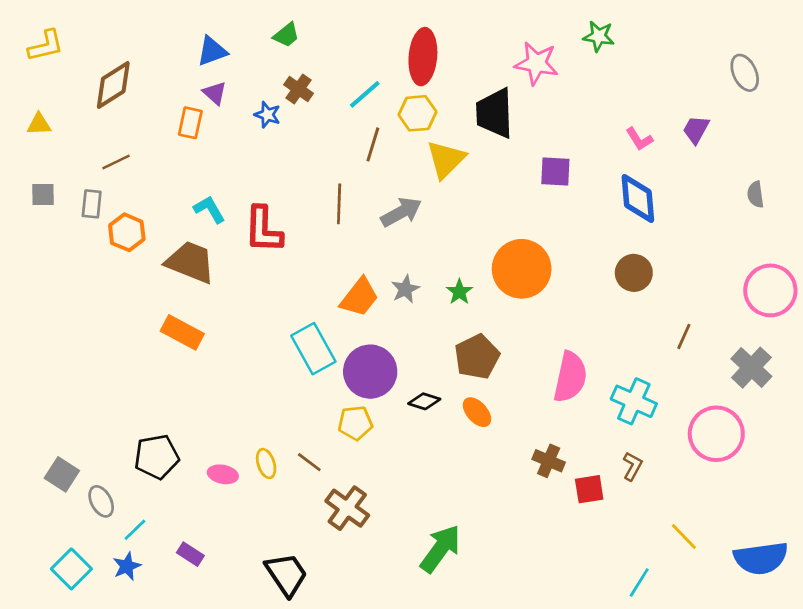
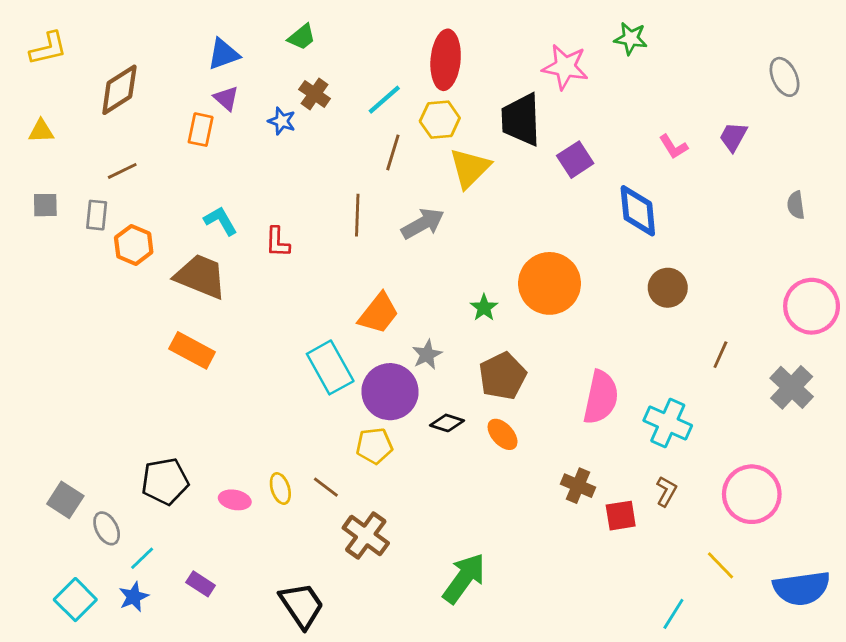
purple square: (555, 171) -> (575, 160), moved, turned -36
blue diamond: (638, 199) -> (638, 211), moved
red L-shape: (263, 230) -> (277, 242), size x0.6
gray star: (405, 289) -> (427, 355), moved
pink circle: (716, 434) -> (752, 494), moved

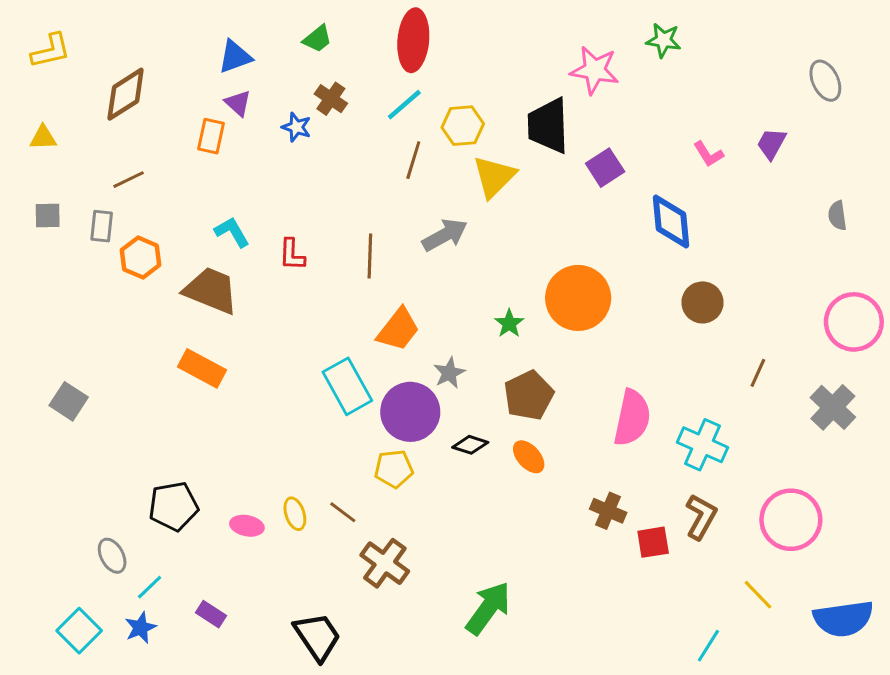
red ellipse: (446, 60) -> (413, 40), moved
brown line: (357, 215) -> (370, 256), moved
brown L-shape: (666, 491) -> (701, 517), size x1.4
gray square: (65, 500) -> (69, 401), moved

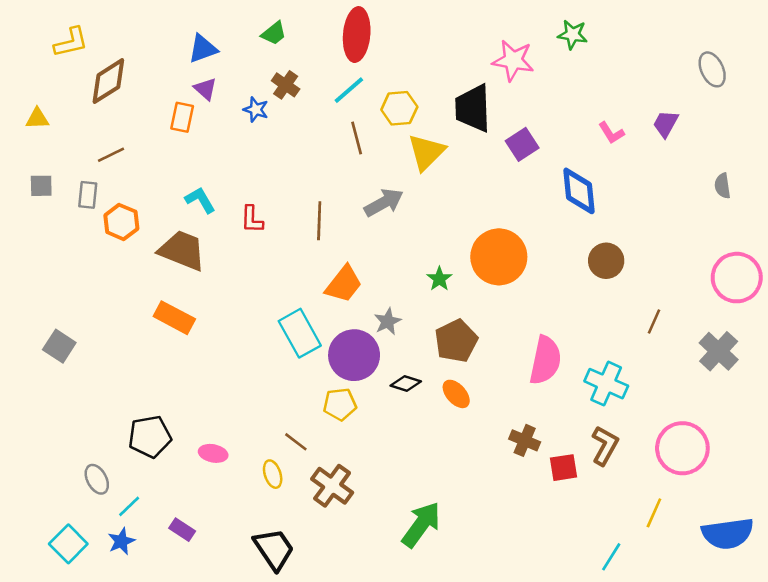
yellow L-shape: (51, 51) -> (71, 42), moved
brown line: (413, 160) -> (357, 138), turned -32
yellow ellipse: (295, 514) -> (273, 474), moved
yellow line: (758, 595) -> (654, 513), turned 68

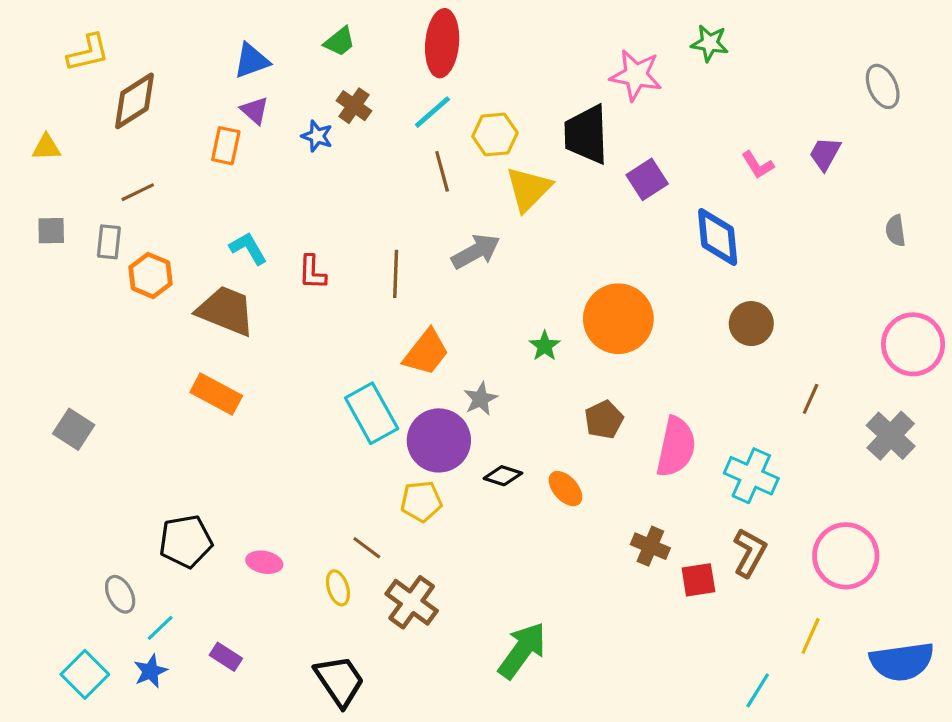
brown pentagon: (456, 341) -> (604, 420), moved, size x0.7

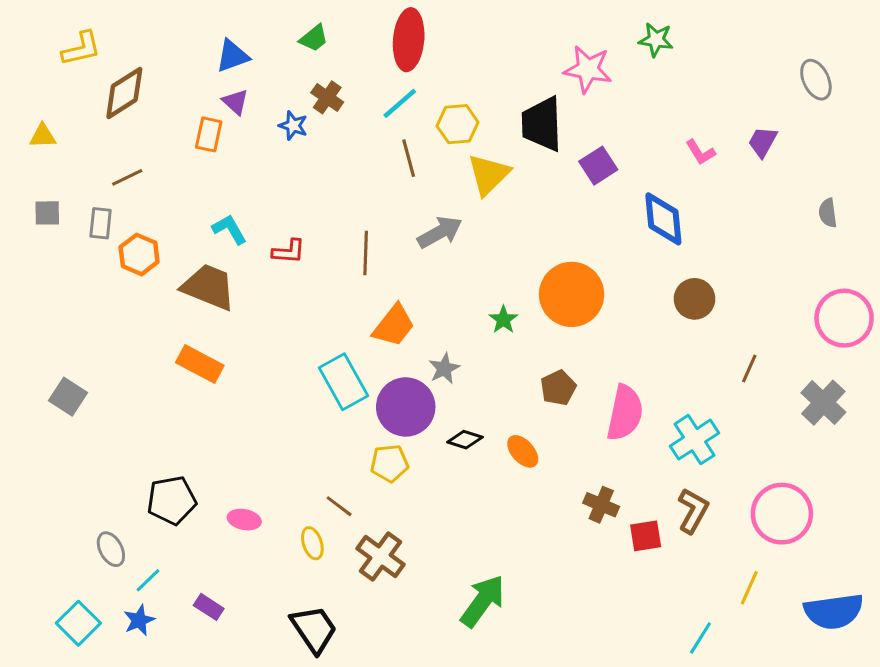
red L-shape: (312, 272) -> (289, 251), turned -88
cyan cross: (751, 476) -> (694, 440), turned 33

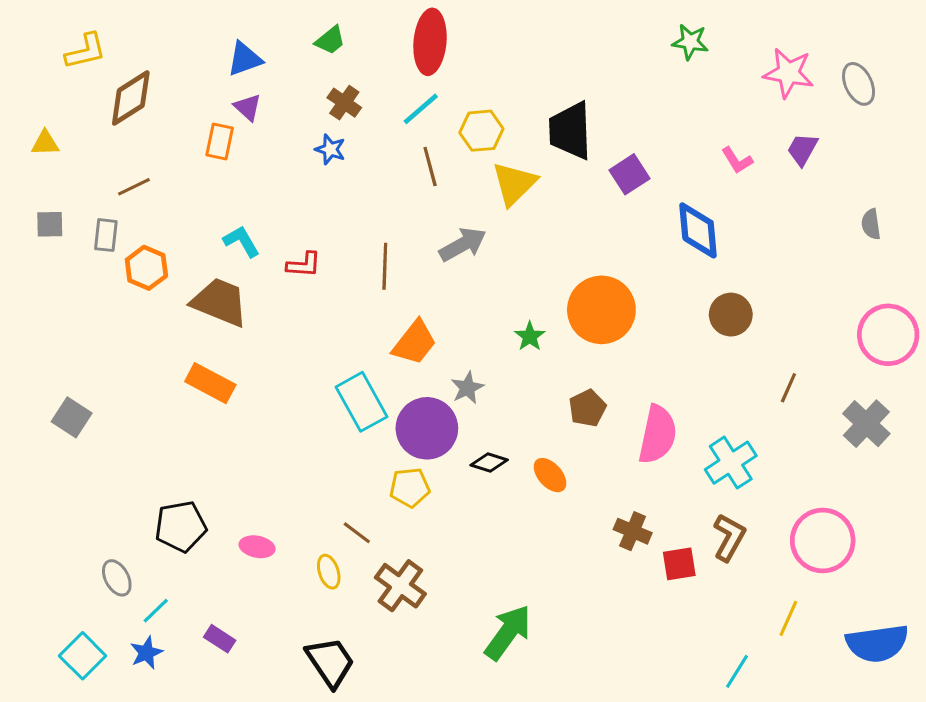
pink star: (588, 69) -> (788, 73), moved
blue star: (293, 126) -> (330, 149), moved

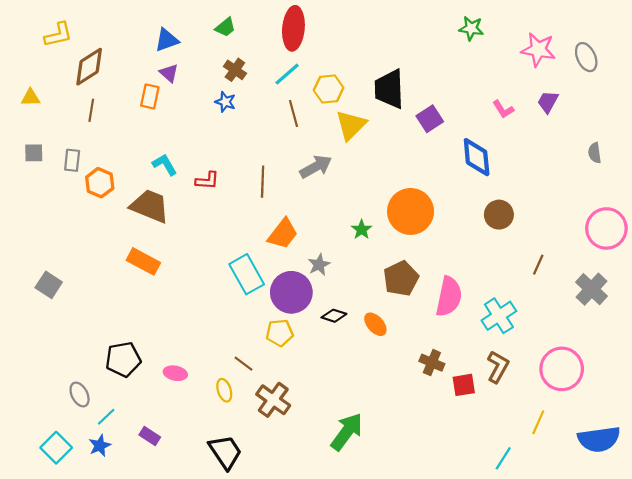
brown line: (134, 187) -> (91, 110), moved, turned -55
brown pentagon: (587, 408) -> (401, 278), size x1.4

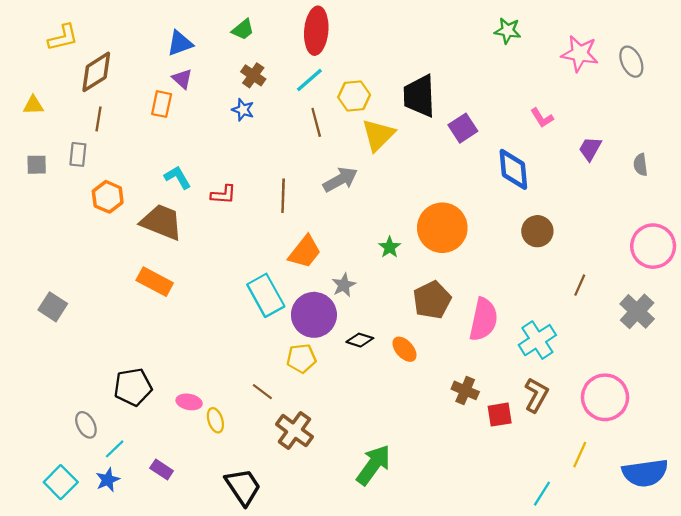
purple trapezoid: (548, 102) -> (590, 149), moved
gray rectangle: (72, 160) -> (78, 154), moved
yellow ellipse: (224, 390) -> (215, 420), moved

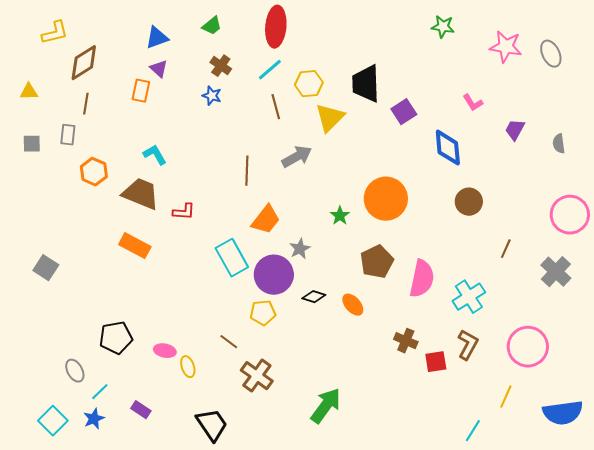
red L-shape: (223, 195) -> (184, 212), moved

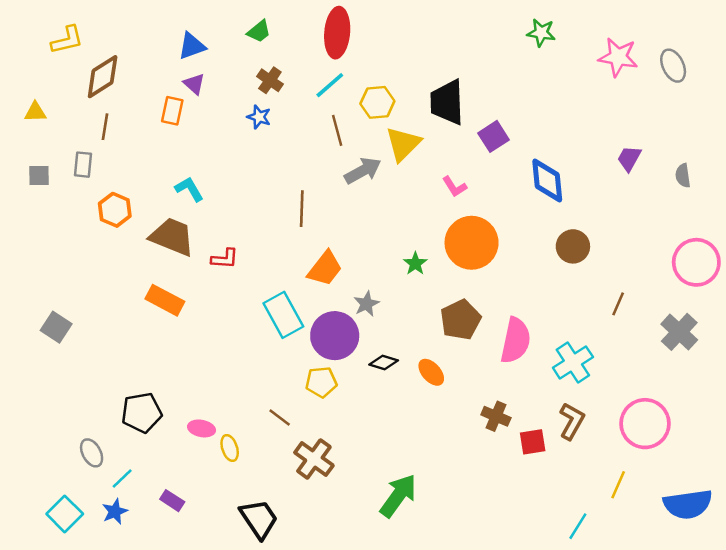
pink L-shape: (473, 103) -> (454, 187), moved
gray arrow: (297, 157) -> (363, 171), moved

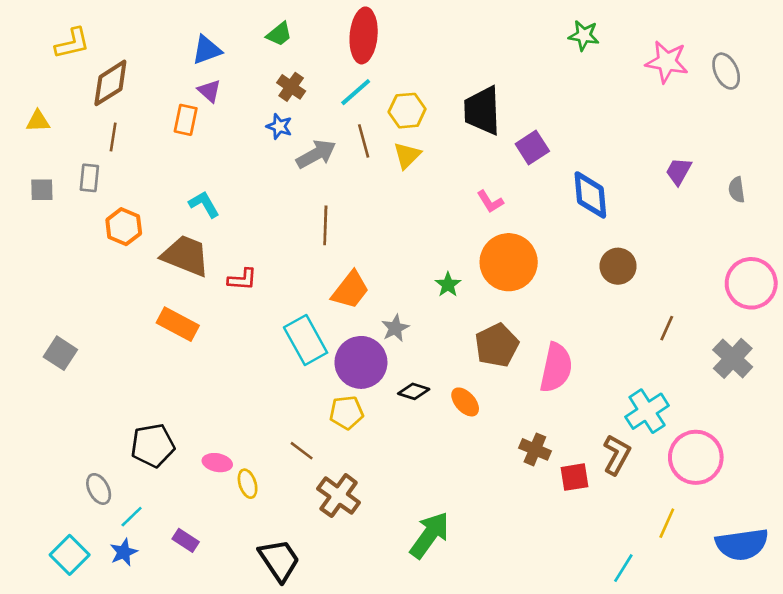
yellow triangle: (403, 144) -> (407, 155), moved, size x0.7
gray arrow: (363, 171) -> (316, 154), moved
cyan cross: (573, 362) -> (647, 411), moved

